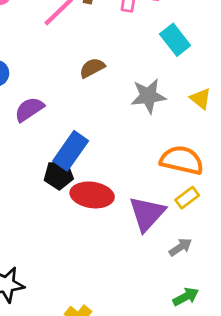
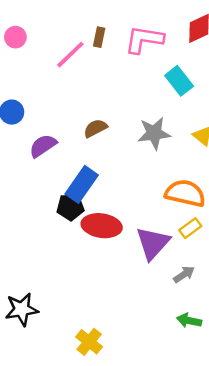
brown semicircle: (92, 68) -> (95, 128), moved
green arrow: (186, 297) -> (189, 321), turned -140

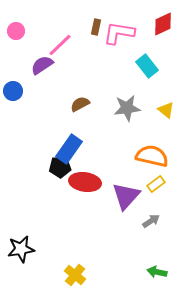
brown rectangle: (99, 37) -> (96, 27), moved
purple semicircle: (43, 146) -> (42, 65), moved
green arrow: (189, 321) -> (157, 272), moved

